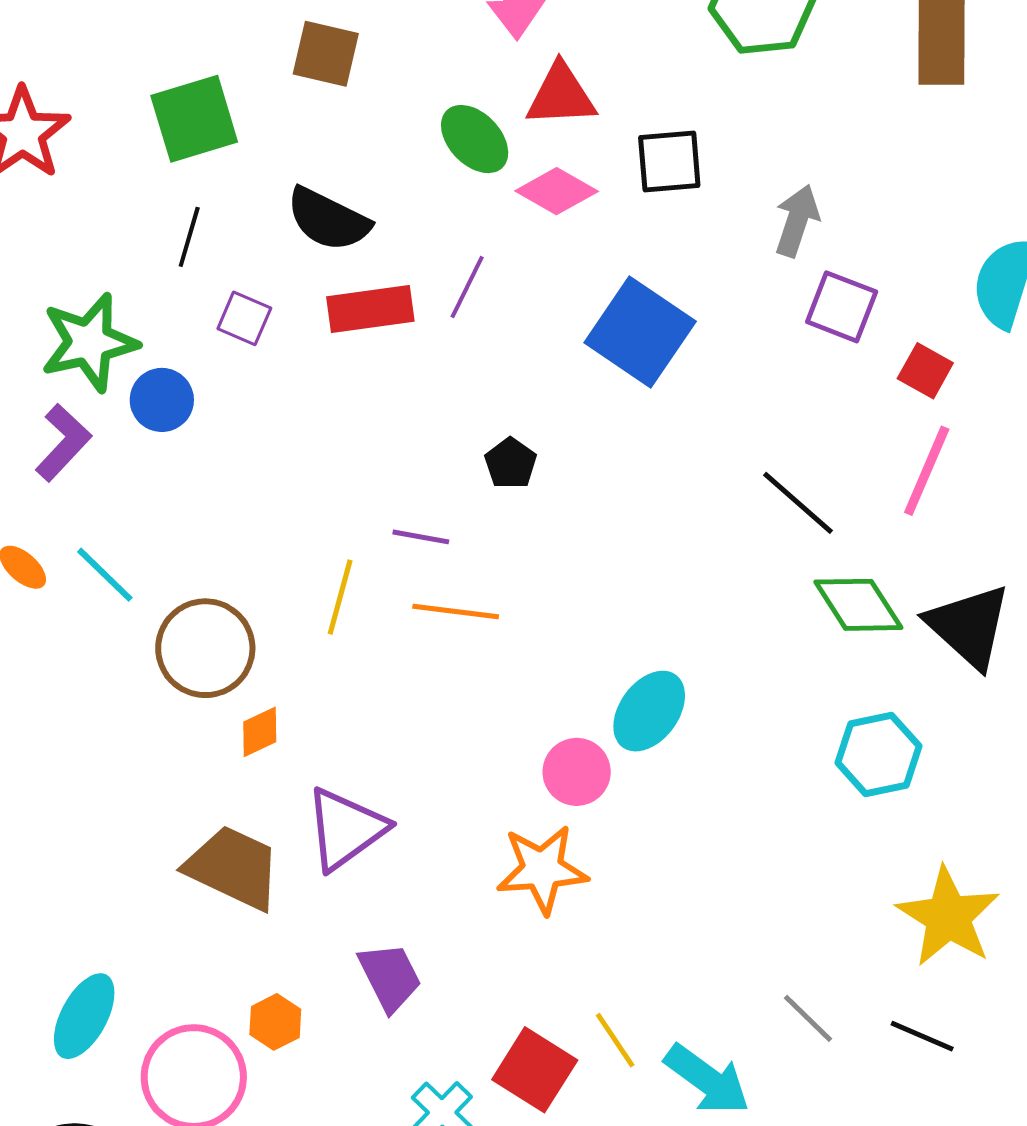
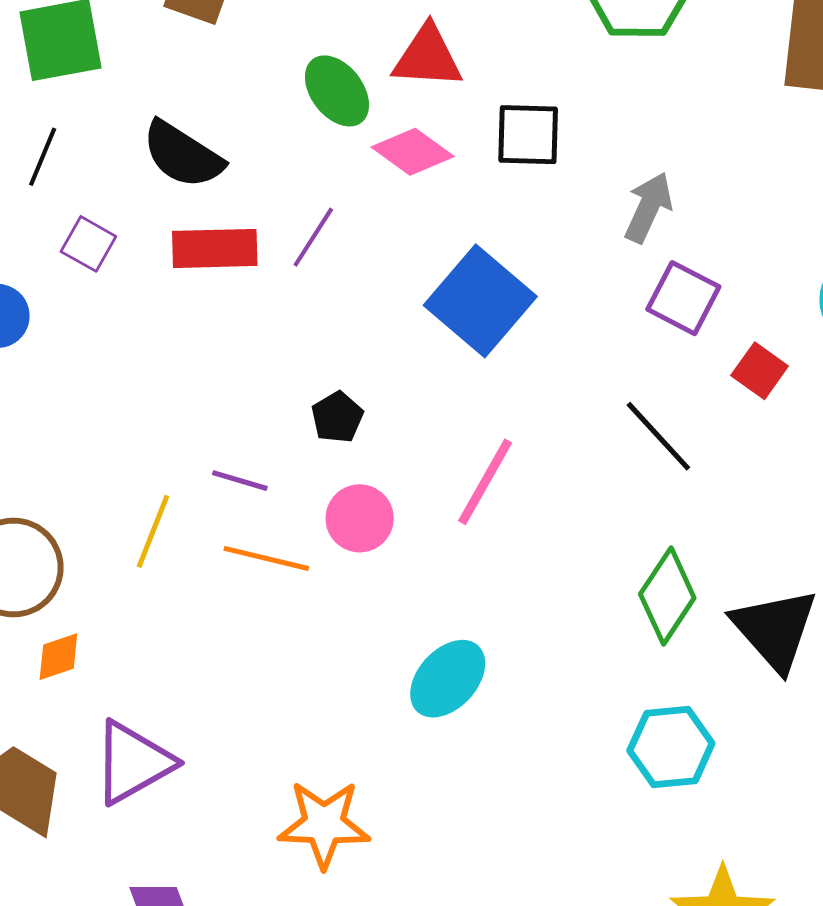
pink line: (927, 471) -> (485, 482), moved
black line: (798, 503) -> (658, 436), moved
green diamond: (858, 605) -> (667, 596), turned 60
pink circle: (577, 772) -> (360, 518), moved

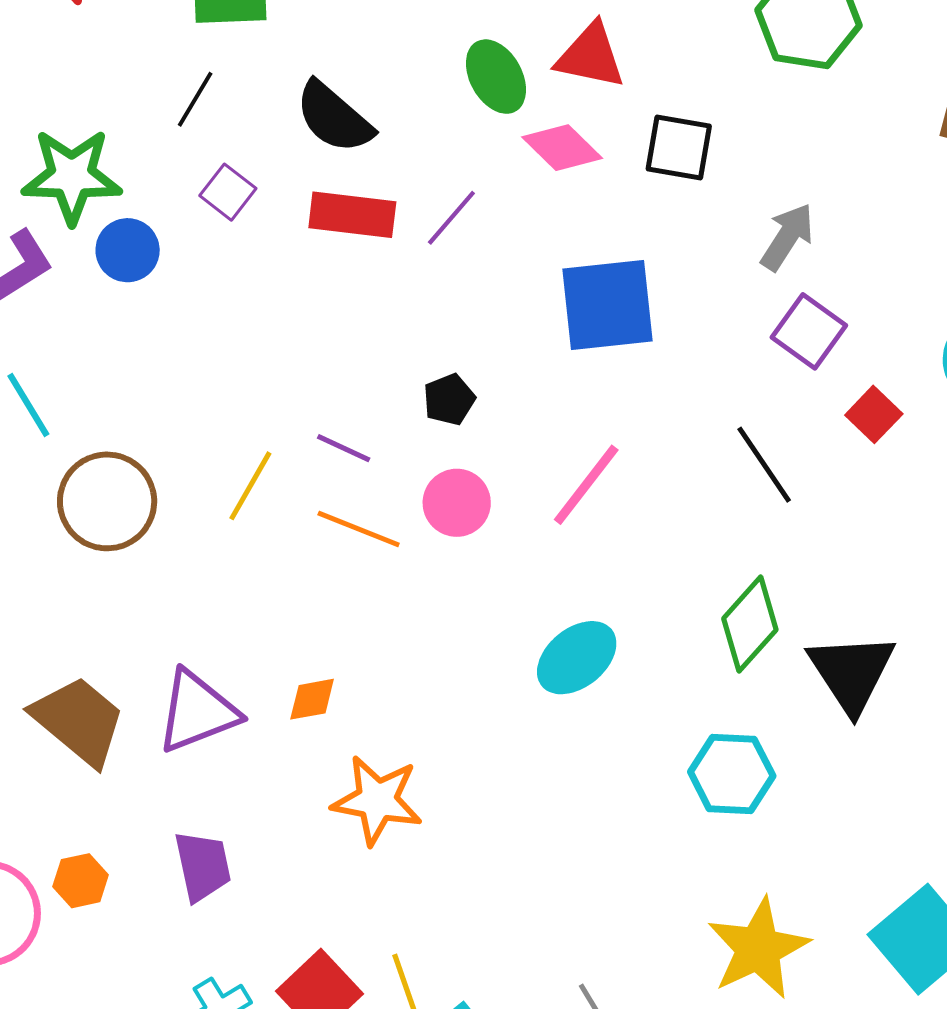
blue square: (480, 301) -> (607, 305), turned 35
orange diamond: (58, 657) -> (312, 699), moved
cyan ellipse: (448, 679) -> (577, 658), moved

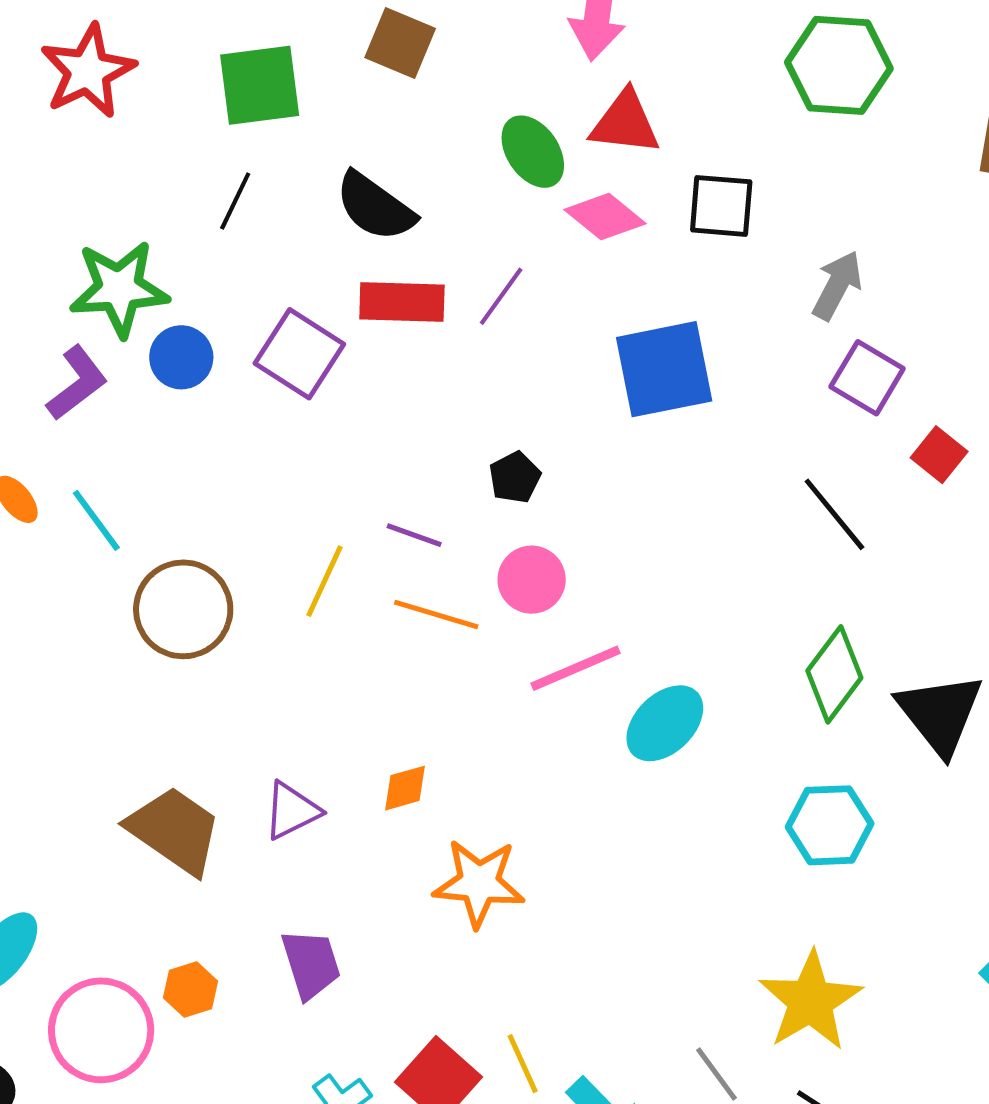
purple square: (228, 192) -> (299, 354), moved, size x1.6
pink line: (586, 485) -> (576, 668), moved, turned 34
purple triangle: (197, 712) -> (292, 811), size x0.7
yellow star: (758, 949) -> (810, 1001), moved

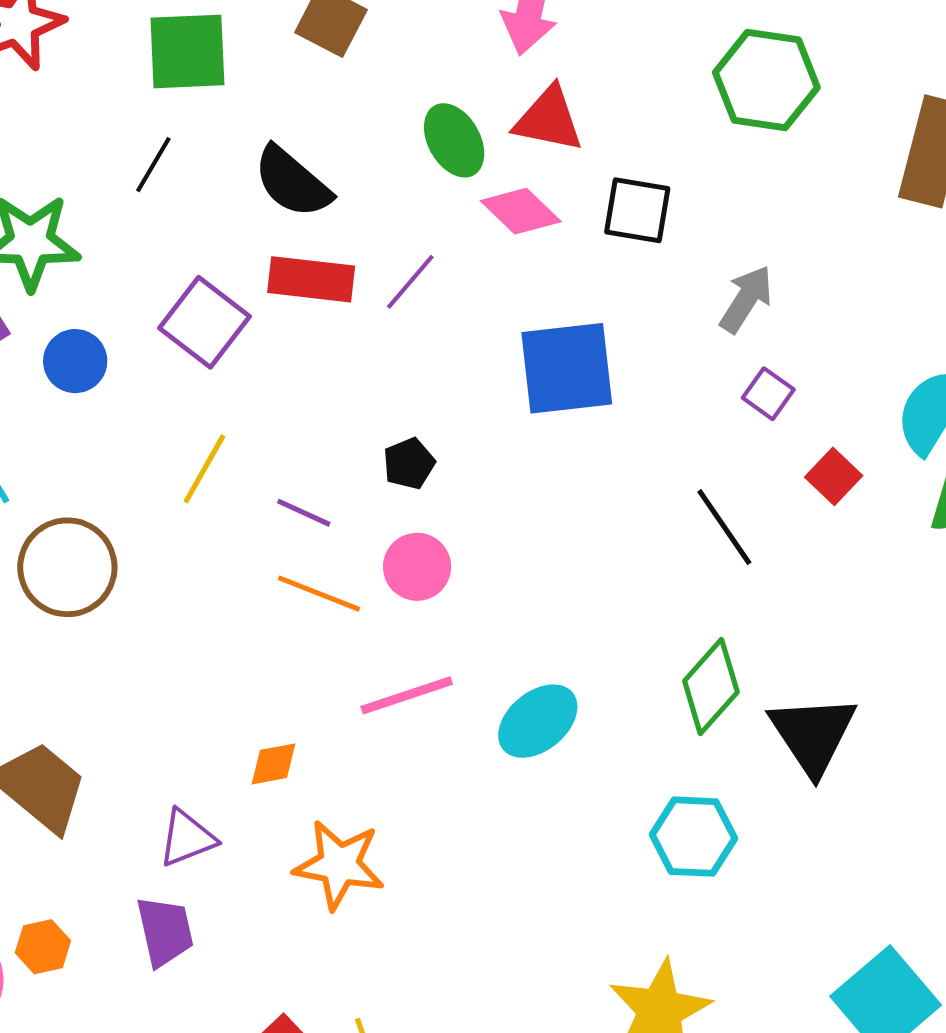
blue circle: (181, 357) -> (75, 361), moved
purple square: (867, 378) -> (768, 394), size x0.7
yellow line: (325, 581) -> (204, 469), moved
pink line: (576, 668) -> (407, 695), moved
purple triangle: (292, 811) -> (187, 838), moved

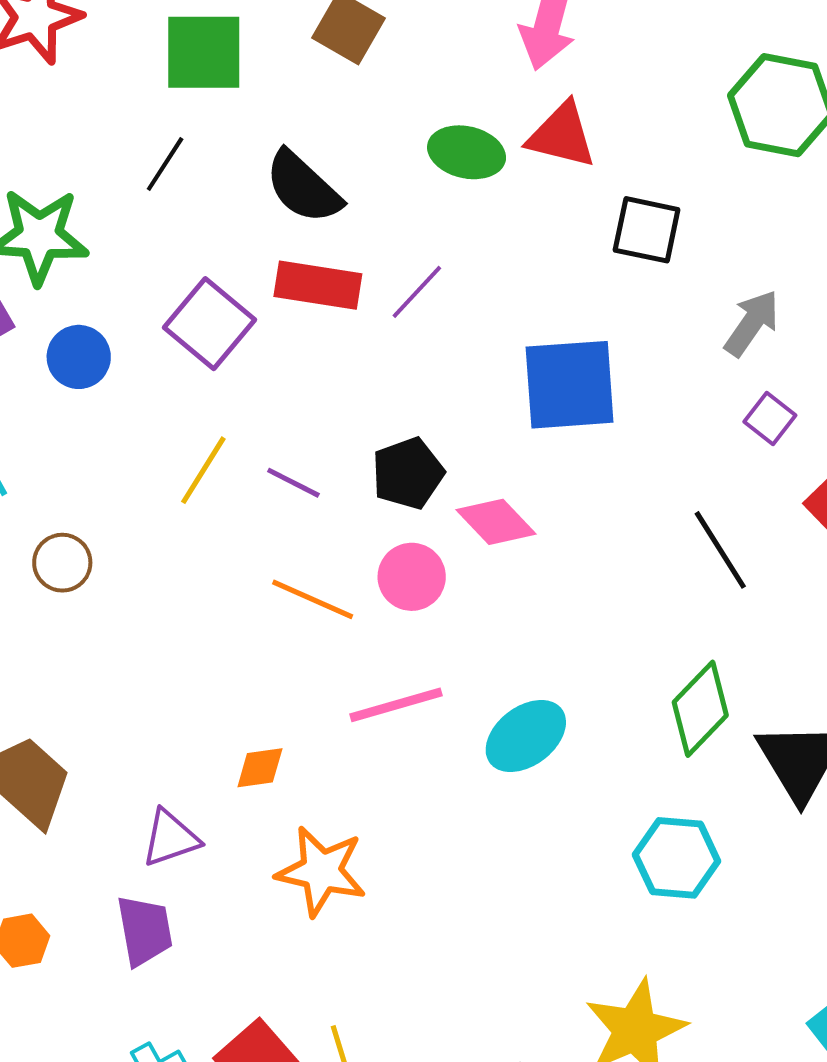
green ellipse: (454, 140) -> (467, 152), turned -50
pink diamond: (521, 211) -> (496, 522), moved
black pentagon: (409, 464) -> (408, 473), size x1.4
purple line: (304, 513) -> (293, 483), moved
brown circle: (67, 567) -> (62, 563), size x0.6

